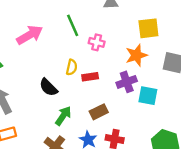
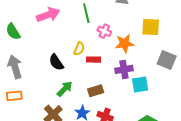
orange star: (136, 55) -> (125, 43), moved
cyan square: (148, 96) -> (140, 84), turned -30

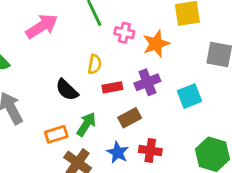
red rectangle: (94, 60) -> (112, 87), moved
purple cross: (124, 69) -> (147, 82), moved
orange rectangle: (14, 96) -> (56, 134), moved

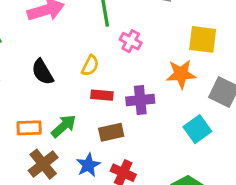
orange star: (156, 44) -> (181, 74), moved
black semicircle: (67, 90) -> (43, 72), moved
cyan square: (190, 96) -> (197, 129), moved, turned -30

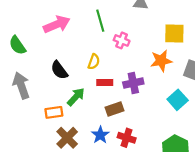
green arrow: (64, 126) -> (76, 97), moved

